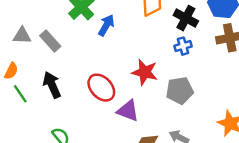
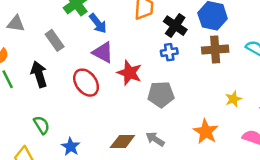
blue arrow: (106, 25) -> (98, 23), turned 105
gray rectangle: (50, 41) -> (55, 40), moved
purple triangle: (128, 111) -> (103, 52), moved

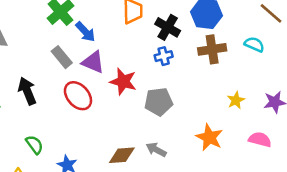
gray rectangle: (55, 40) -> (62, 57), moved

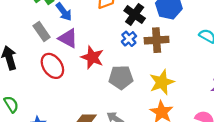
brown cross: (212, 49) -> (157, 40), moved
blue cross: (164, 56) -> (129, 39), turned -32
yellow star: (236, 100) -> (162, 82), moved, size x1.6

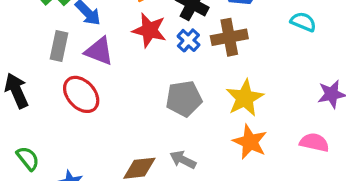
gray rectangle: (42, 32) -> (59, 46), turned 54
red star: (92, 57) -> (149, 30), moved

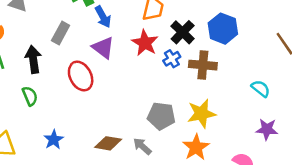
cyan semicircle: (303, 22) -> (261, 89), moved
gray rectangle: (59, 46) -> (61, 33), moved
gray pentagon: (184, 99) -> (161, 116), moved
green semicircle: (28, 158) -> (30, 96), moved

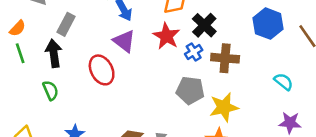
blue hexagon: (223, 29) -> (268, 24), moved
gray rectangle: (61, 33) -> (66, 24), moved
gray pentagon: (161, 116) -> (190, 90), moved

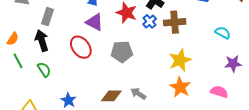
orange semicircle: (18, 28) -> (13, 39), moved
green line: (20, 53) -> (18, 61), moved
gray pentagon: (190, 90) -> (122, 52), moved

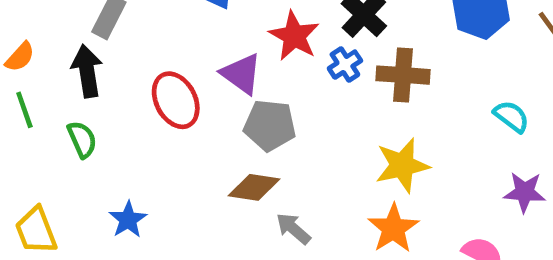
purple triangle: (95, 22) -> (241, 74), moved
brown diamond: (111, 96) -> (254, 187), moved

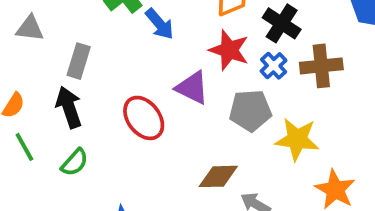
gray pentagon: (270, 125) -> (250, 110), moved
green semicircle: (82, 139) -> (75, 162), turned 76
yellow star: (402, 165) -> (297, 139), moved, turned 30

